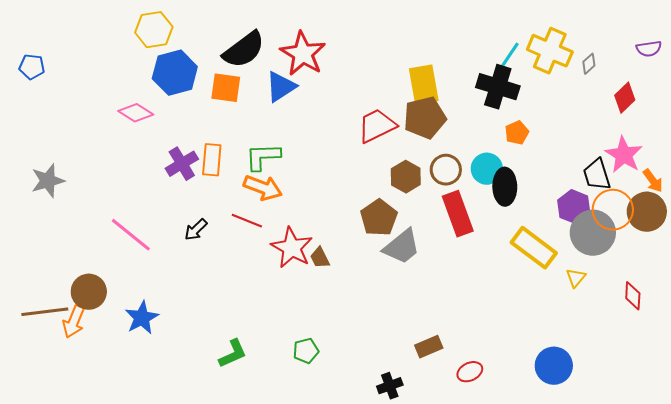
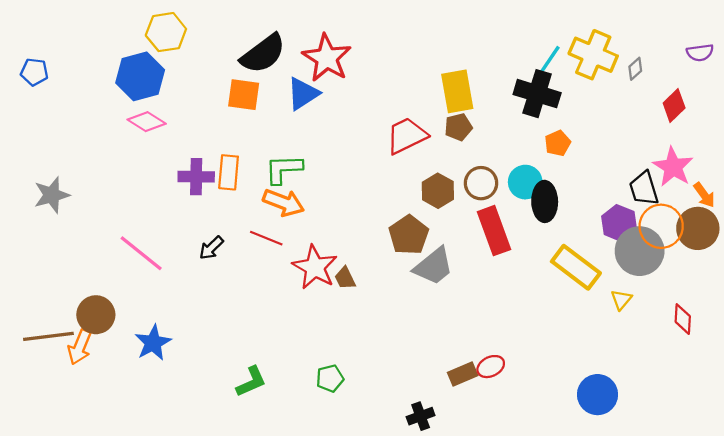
blue hexagon: (175, 73) -> (140, 76), moved
brown pentagon: (425, 118) -> (458, 127), size x0.6
purple cross: (182, 164) -> (196, 177), turned 32
red ellipse: (470, 372) -> (491, 367), moved

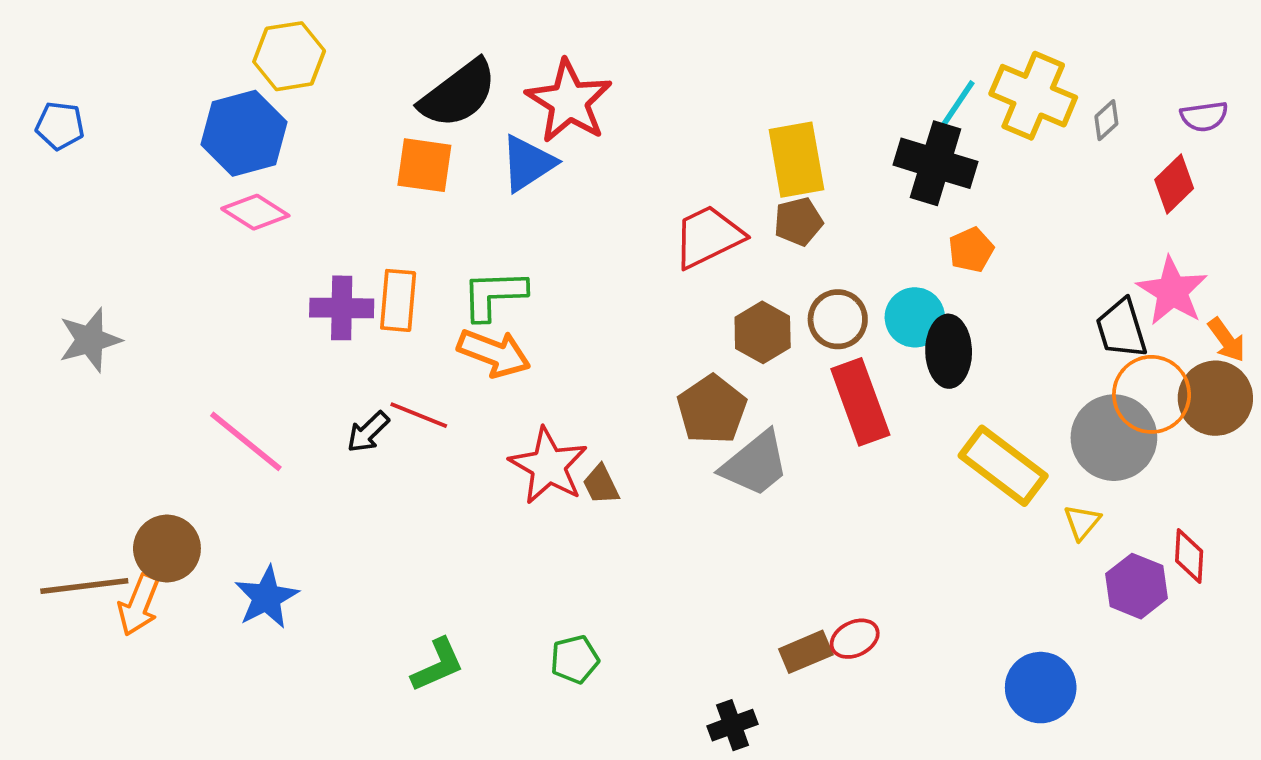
purple semicircle: (700, 53) -> (1204, 116), moved
purple hexagon: (619, 223) -> (1136, 586), moved
red line: (266, 238) -> (419, 415), moved

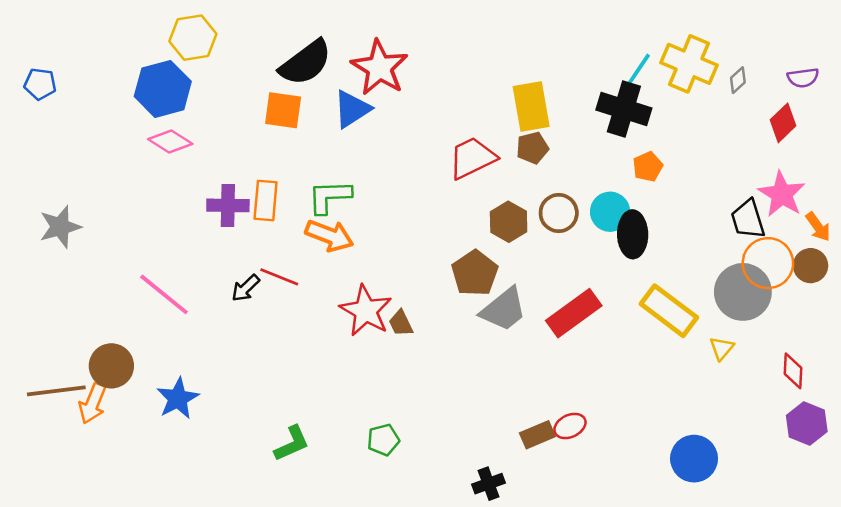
brown circle: (1215, 398) -> (811, 266), size x0.7
red rectangle: (860, 402) -> (574, 313), moved, turned 74
purple hexagon: (1136, 586) -> (807, 423), moved

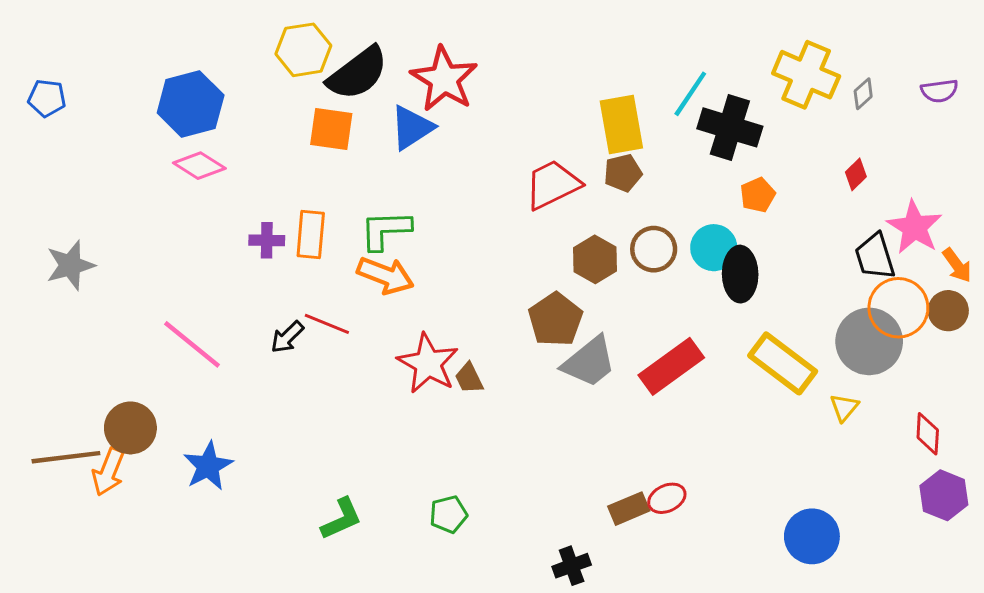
yellow hexagon: (193, 38) -> (303, 50), moved
cyan line: (636, 73) -> (690, 94), moved
red diamond: (783, 123) -> (856, 174), moved, size x0.7
purple cross: (228, 205) -> (267, 240), size x0.7

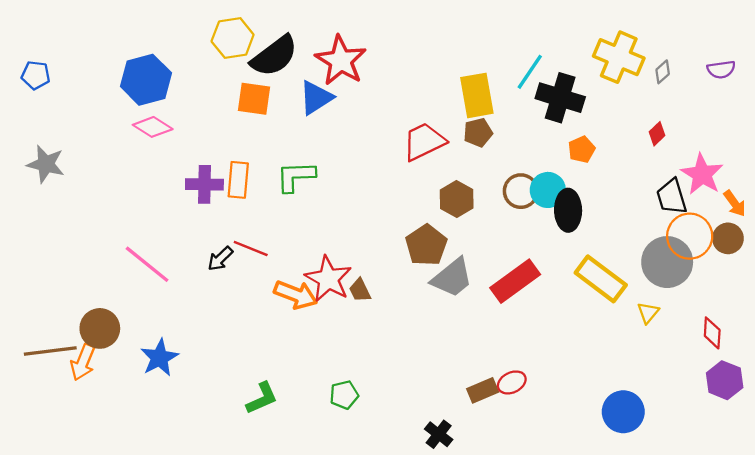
purple cross: (267, 240) -> (204, 184), size x1.4
brown circle: (654, 249) -> (521, 191), moved
gray star: (70, 265) -> (46, 164), moved, turned 30
orange arrow: (385, 275) -> (296, 295), moved
black cross: (572, 566) -> (439, 434), turned -32

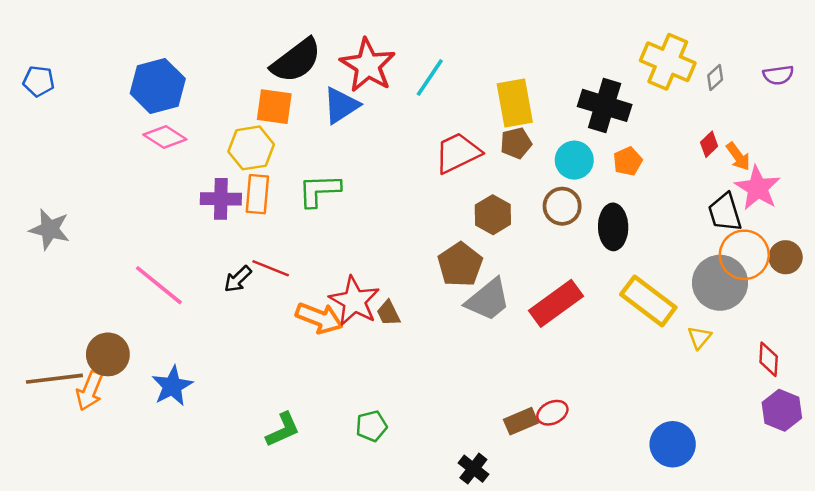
yellow hexagon: (233, 38) -> (251, 148), moved
cyan line: (530, 72) -> (430, 77), moved
gray star: (46, 164) -> (50, 229), moved
cyan circle: (548, 190) -> (574, 160), moved
orange arrow: (735, 203) -> (738, 156), moved

